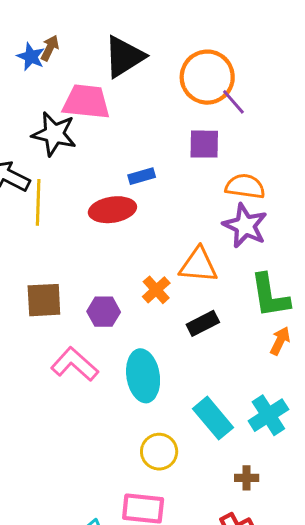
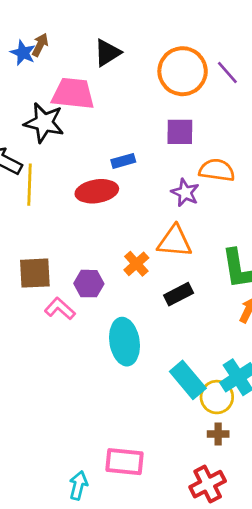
black triangle: (124, 57) -> (107, 53), size x0.7
purple line: (233, 102) -> (227, 73), moved
purple star: (245, 226) -> (185, 193), moved, size x0.7
pink L-shape: (75, 364) -> (60, 309), moved, size x0.7
yellow circle: (159, 452) -> (217, 397), moved

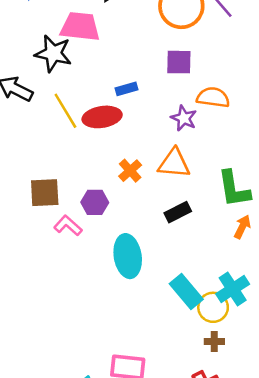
yellow line: (30, 185) -> (65, 111), moved, turned -33
orange cross: (136, 264) -> (130, 171), moved

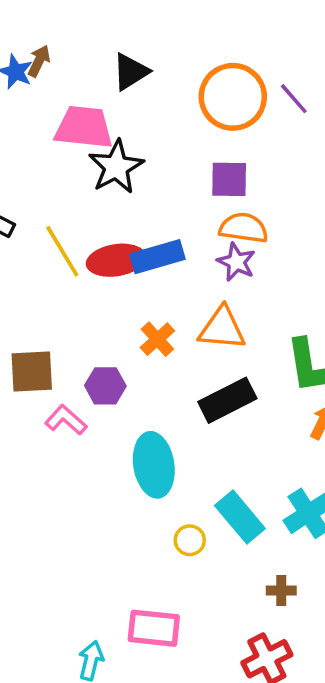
black star: (53, 53) -> (116, 167), moved, turned 30
blue rectangle: (126, 89) -> (157, 257), moved, size x1.6
orange semicircle: (213, 97) -> (244, 228), moved
black rectangle: (178, 212) -> (227, 400), size x1.4
yellow circle: (213, 307) -> (190, 540), moved, size x0.7

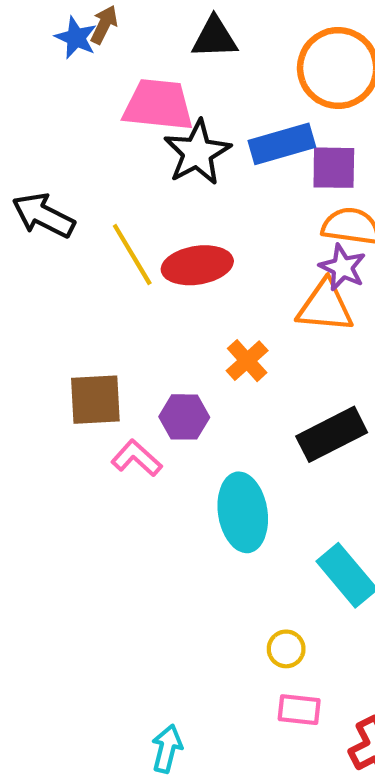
black triangle: (130, 72) -> (215, 38), turned 30
blue rectangle: (157, 257) -> (282, 144), moved
orange triangle: (222, 328) -> (325, 306), moved
yellow circle: (190, 540) -> (286, 649), moved
pink rectangle: (154, 628) -> (299, 710), moved, size x0.7

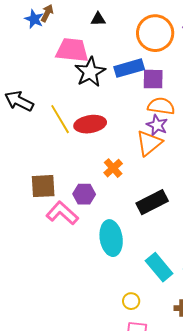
black triangle: (215, 38) -> (98, 19), size x0.7
orange triangle: (325, 306) -> (149, 143), turned -44
pink L-shape: (137, 458) -> (62, 213), size x1.4

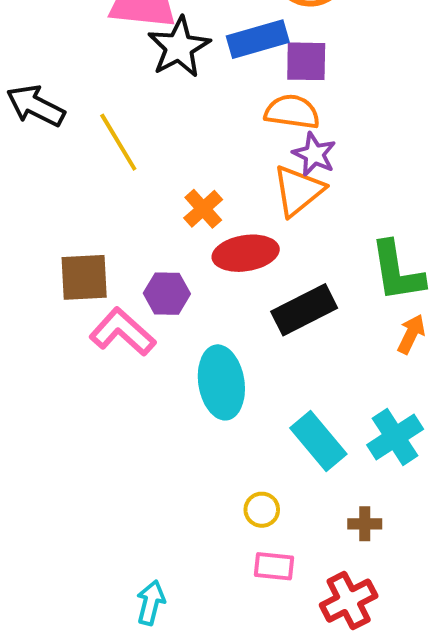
orange semicircle: (161, 106) -> (292, 112), moved
red ellipse: (90, 124) -> (246, 253), moved
orange cross: (113, 168) -> (203, 209), moved

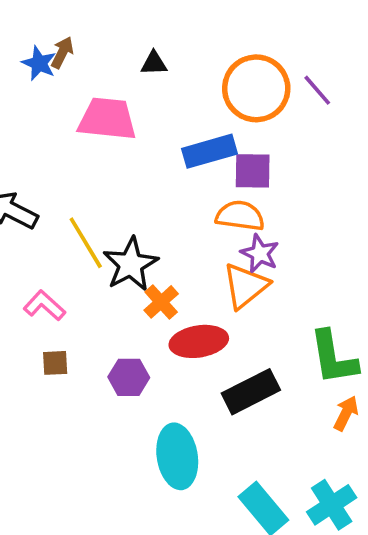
black star: (179, 47) -> (131, 264), moved
brown square: (84, 277) -> (55, 363), size x0.6
pink L-shape: (122, 332) -> (44, 306), moved, size x0.7

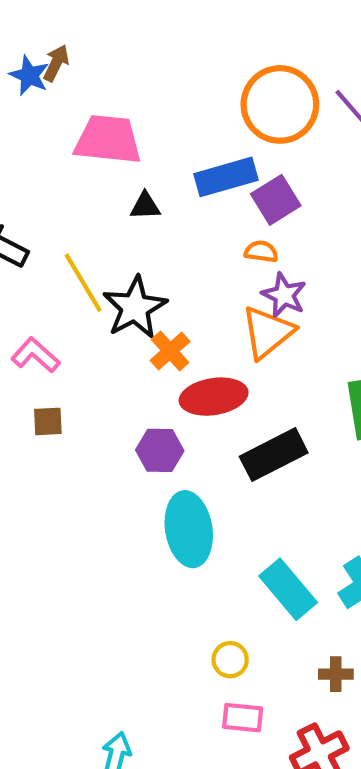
black triangle: (154, 63) -> (145, 206), moved
purple square: (253, 171) -> (276, 200), turned -33
orange semicircle: (240, 216) -> (261, 252), size x0.6
purple hexagon: (129, 377) -> (160, 450), moved

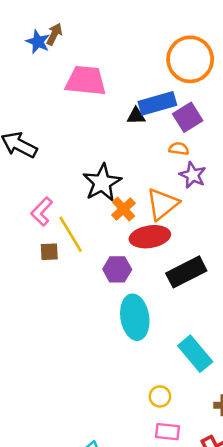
black triangle: (145, 206) -> (136, 116), moved
yellow line: (83, 283) -> (71, 234), moved
orange triangle: (267, 332) -> (162, 204), moved
pink L-shape: (35, 355) -> (42, 212), turned -88

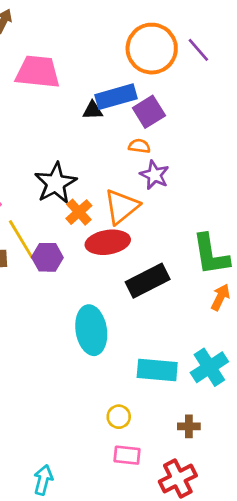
purple hexagon: (117, 269) -> (47, 257), moved
cyan rectangle: (195, 354) -> (157, 370), turned -45

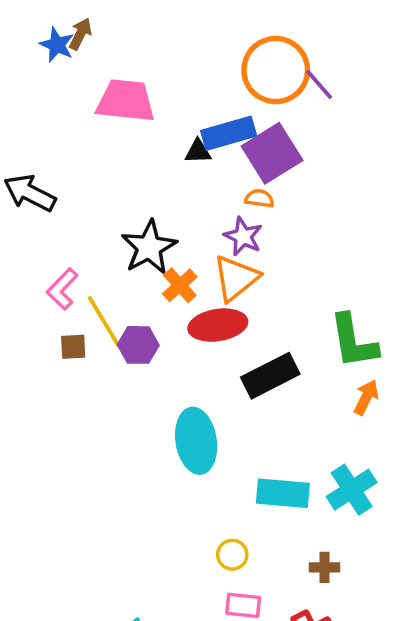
purple line: (198, 50) -> (319, 85), moved
purple square: (149, 112) -> (272, 153), size x1.4
purple star: (154, 175) -> (243, 236), moved

